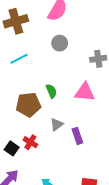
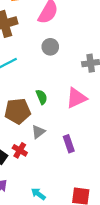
pink triangle: (85, 92) -> (76, 98), turned -30
gray triangle: (57, 124) -> (38, 132), moved

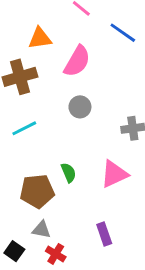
gray triangle: (38, 132) -> (41, 230), moved, turned 48
red cross: (20, 150) -> (56, 254), moved

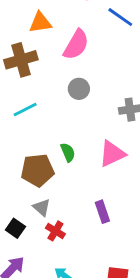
gray triangle: (41, 230) -> (42, 208), turned 30

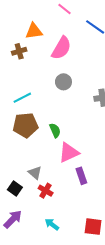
brown cross: (21, 60) -> (19, 51), moved, size x0.6
pink triangle: (112, 154) -> (69, 153), moved
brown pentagon: (37, 170) -> (25, 125), moved

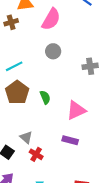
brown pentagon: (25, 125) -> (17, 92), turned -30
pink triangle: (69, 153) -> (76, 110), moved
purple rectangle: (81, 176) -> (70, 140), turned -56

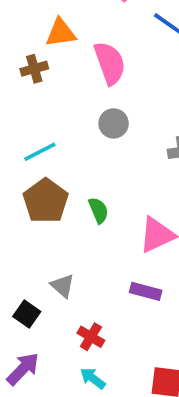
pink semicircle: (51, 19) -> (110, 63), turned -50
red cross: (36, 154) -> (91, 337), moved

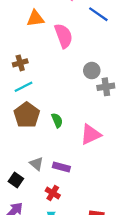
brown cross: (34, 69) -> (20, 63), moved
gray circle: (114, 123) -> (92, 71), moved
purple rectangle: (146, 291) -> (61, 167), moved

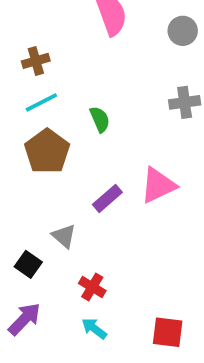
gray circle: (92, 71) -> (183, 31), moved
green semicircle: (57, 120) -> (100, 119), moved
purple rectangle: (61, 167) -> (107, 198), moved, turned -56

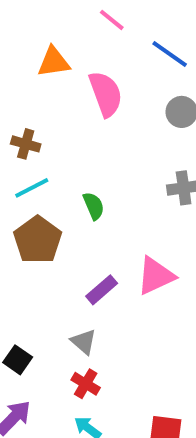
brown cross: (36, 61) -> (26, 144), turned 32
gray triangle: (64, 236) -> (84, 342), moved

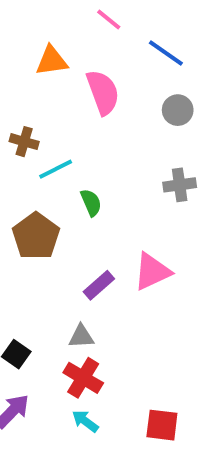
cyan line: (32, 188) -> (56, 169), moved
gray triangle: (84, 342) -> (81, 336), turned -44
red cross: (86, 384) -> (83, 378), size x1.4

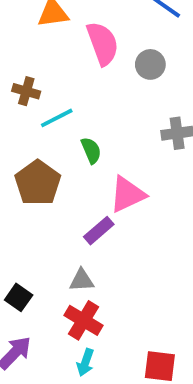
gray circle: (178, 110) -> (150, 64), moved
pink triangle: (152, 271) -> (127, 194), moved
cyan arrow: (85, 421) -> (85, 362), turned -108

